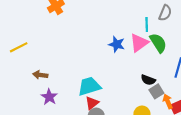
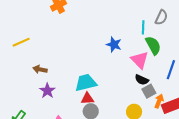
pink triangle: (139, 43) -> (140, 60), moved, turned -42
orange arrow: (168, 101) -> (159, 101), turned 40
red triangle: (92, 103) -> (87, 99), turned 32

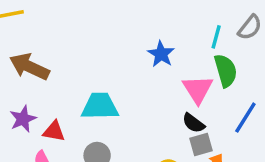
brown arrow: (40, 69) -> (29, 67), size x1.6
purple star: (47, 91) -> (23, 119), moved
red triangle: (87, 99) -> (54, 131), moved

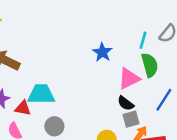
pink triangle: (198, 89) -> (129, 79), turned 35
cyan trapezoid: (100, 106) -> (41, 94), moved

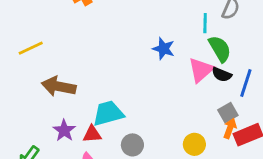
black semicircle: (126, 103) -> (222, 75), moved
gray square: (131, 119) -> (228, 113), moved

